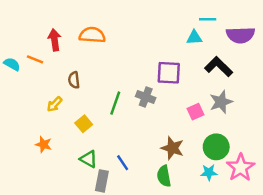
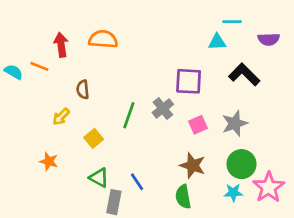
purple semicircle: (240, 35) -> (269, 39), size x0.7
gray cross: (146, 97) -> (163, 108), turned 30
gray star: (221, 102) -> (235, 123), moved
pink square: (196, 112) -> (198, 125), moved

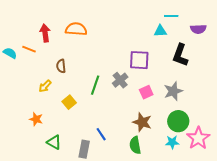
black L-shape: (244, 75) -> (180, 55), turned -115
green triangle: (99, 178) -> (54, 142), moved

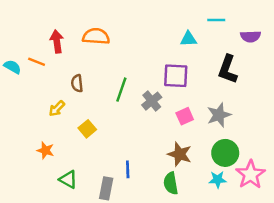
cyan triangle: (160, 31) -> (188, 39), moved
green line: (95, 85) -> (121, 90), moved
blue line: (101, 134) -> (128, 169), turned 32

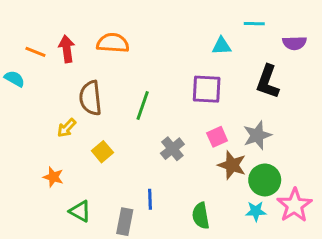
orange line: (37, 62) -> (35, 52), moved
brown semicircle: (77, 83) -> (90, 98), size x1.6
gray cross: (152, 101) -> (172, 149), moved
brown star: (180, 154) -> (232, 165), moved

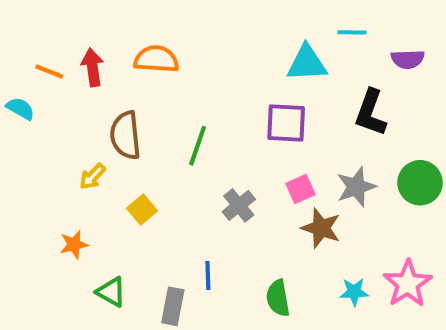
cyan triangle: (222, 46) -> (307, 63), size x1.5
orange star: (53, 177) -> (74, 245), turned -30
green circle: (265, 180) -> (420, 183), moved

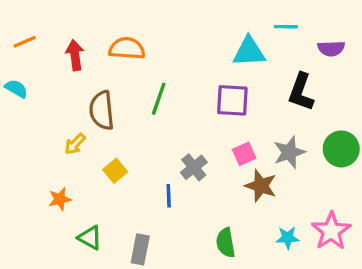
orange line: (49, 72) -> (25, 42), moved, turned -45
green line: (198, 146) -> (159, 99), moved
blue line: (208, 275) -> (169, 196), moved

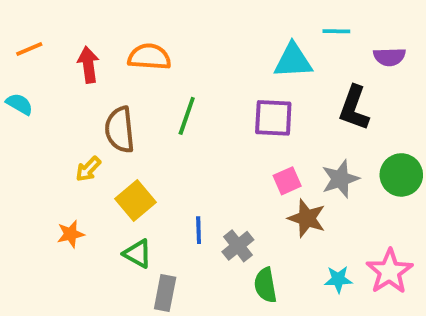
gray cross: (194, 167) -> (238, 246), moved
yellow square: (115, 171) -> (136, 201), size x1.4
green triangle: (90, 238) -> (138, 254), moved

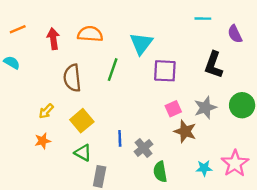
purple semicircle: (389, 57) -> (235, 34), turned 66
cyan triangle: (293, 61) -> (141, 43), moved, turned -50
yellow arrow: (88, 169) -> (46, 111), moved

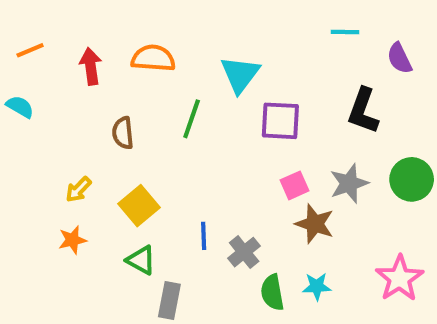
brown semicircle: (72, 78) -> (123, 133), size x0.7
cyan star: (204, 168) -> (317, 286), moved

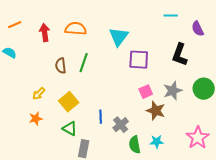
green line: (192, 119) -> (84, 63), moved

